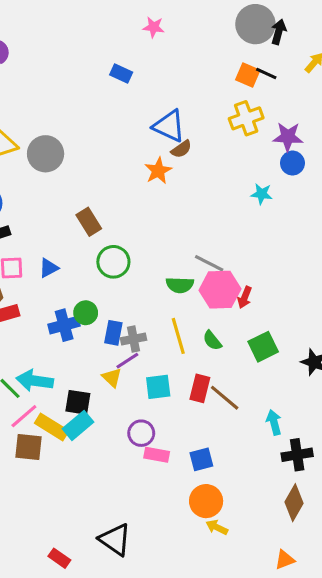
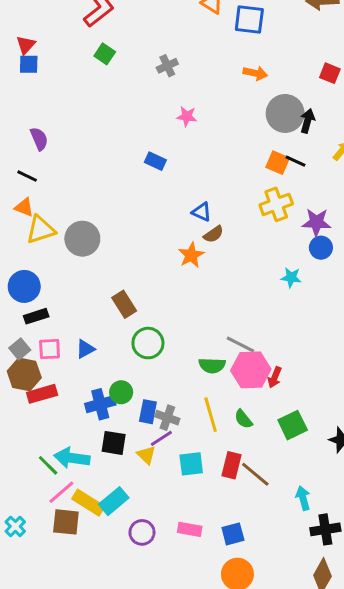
blue triangle: (169, 126) -> (202, 212), size x0.6
gray cross: (133, 339) -> (167, 418), turned 30
black square: (78, 402) -> (114, 443), moved
purple circle: (141, 433) -> (142, 532), moved

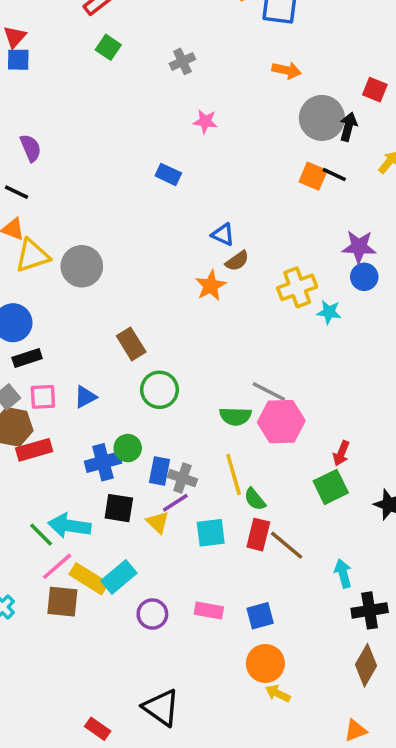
red square: (330, 73) -> (375, 90), moved
yellow cross: (276, 204) -> (297, 287), moved
red arrow: (275, 377) -> (341, 453), moved
green semicircle: (243, 419) -> (255, 499), moved

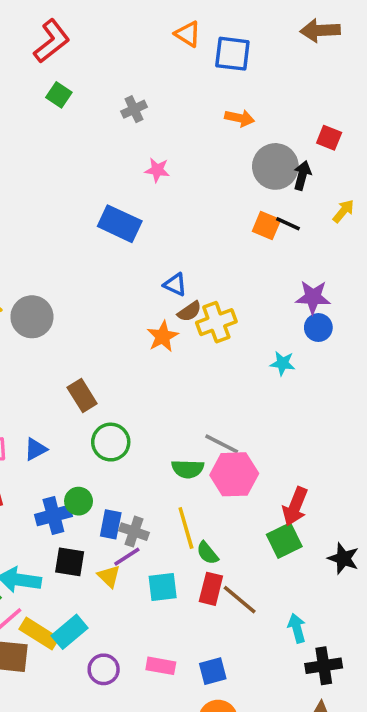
blue rectangle: (168, 174) -> (120, 224), size x1.6
yellow cross: (297, 287) -> (216, 322), moved
red arrow: (341, 453) -> (295, 506), size x1.5

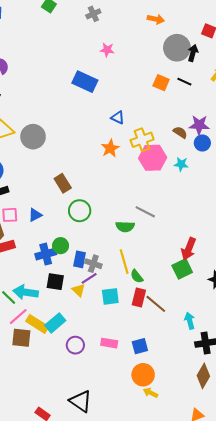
orange square: (266, 225) -> (161, 83), moved
brown semicircle: (189, 311) -> (180, 132), moved, turned -112
pink hexagon: (234, 474) -> (153, 158), moved

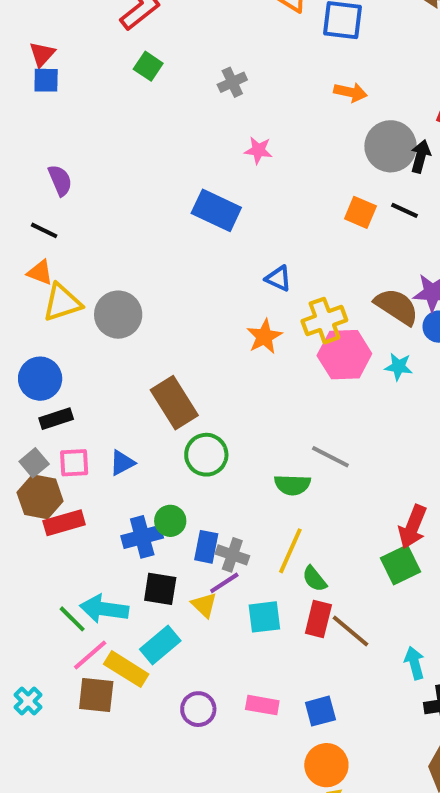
brown semicircle: (180, 132) -> (397, 307), size x1.6
brown rectangle: (63, 183) -> (174, 403), size x1.4
yellow line: (124, 262) -> (290, 551), turned 40
cyan rectangle: (55, 323) -> (160, 645), moved

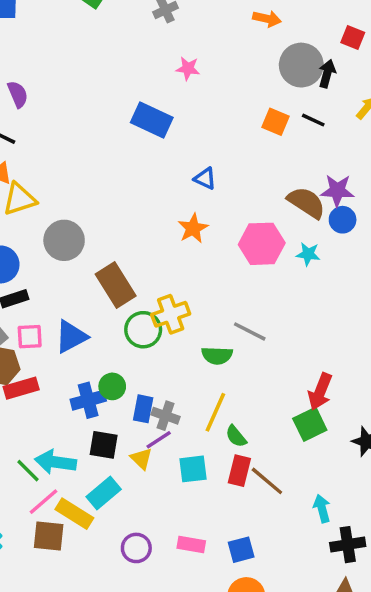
gray circle: (118, 315) -> (64, 240), moved
yellow cross: (324, 321) -> (171, 314), moved
blue triangle: (122, 463) -> (71, 337), size x1.5

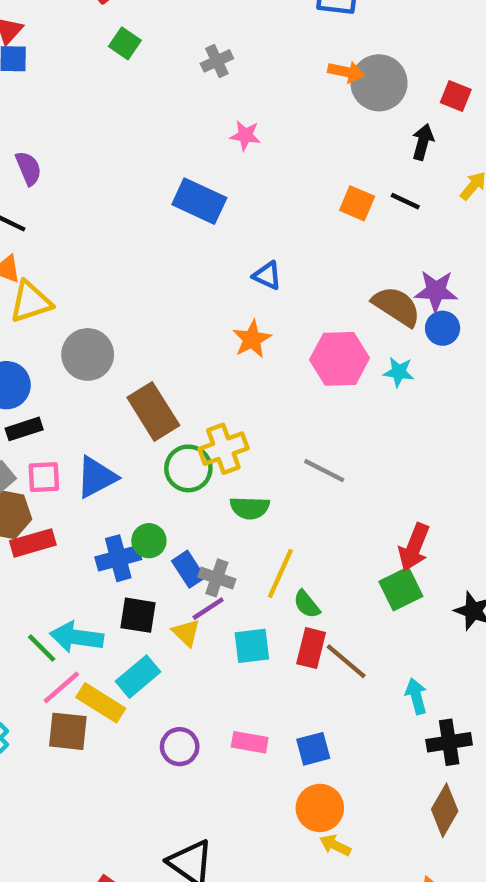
gray circle: (301, 65) -> (379, 83), moved
green semicircle: (217, 356) -> (250, 508), moved
blue rectangle: (143, 409) -> (188, 569), turned -44

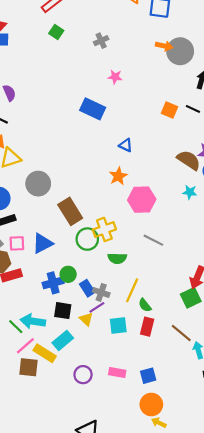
pink hexagon: (340, 359) -> (142, 200), moved
brown line: (346, 661) -> (181, 333), moved

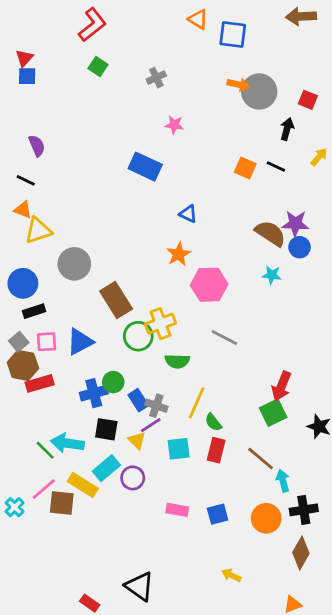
pink line: (25, 346) -> (44, 489), moved
purple circle: (83, 375) -> (133, 478), moved
orange circle: (151, 404) -> (266, 518), moved

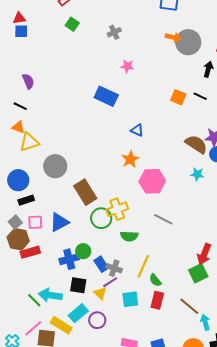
red triangle: (24, 58) -> (19, 18), turned 40

